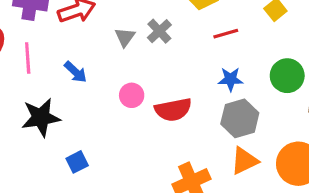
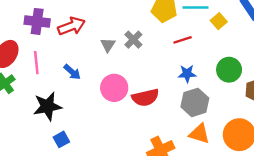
pink circle: (132, 95) -> (114, 88), size x1.5
orange triangle: (244, 161) -> (199, 134), turned 45
blue square: (77, 162) -> (61, 139), moved

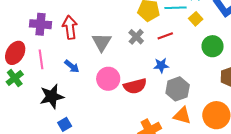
red arrow: (71, 26) -> (70, 27), turned -75
gray cross: (133, 40) -> (136, 37), moved
gray triangle: (108, 45) -> (102, 42), size x1.5
green circle: (229, 70) -> (213, 46), moved
blue star: (187, 74) -> (161, 65), moved

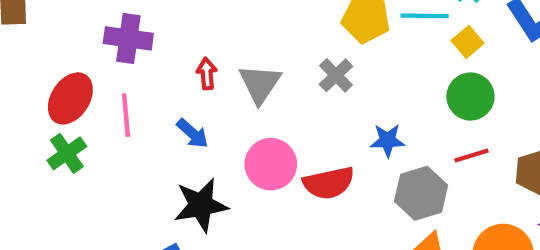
red arrow: (70, 27) -> (207, 74), moved, size x0.6
red line: (165, 36) -> (471, 155), moved
green circle: (213, 46) -> (470, 96), moved
black star: (52, 96) -> (201, 205), moved

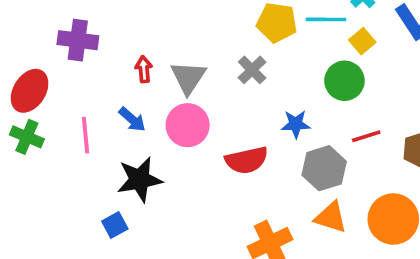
green circle: (470, 96) -> (344, 81), moved
pink line: (126, 115) -> (85, 135), moved
green cross: (67, 153) -> (27, 137), turned -32
pink circle: (271, 164) -> (188, 125), moved

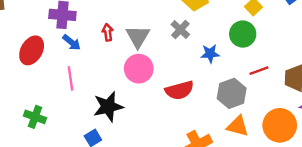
blue arrow: (132, 119) -> (72, 42), moved
blue star: (296, 124) -> (210, 54), moved
green cross: (27, 137) -> (35, 117), moved

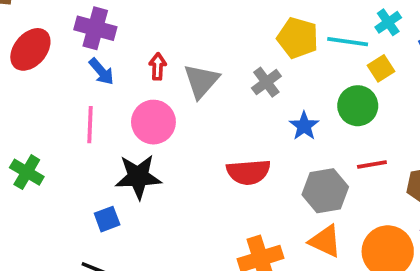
red ellipse: (32, 50) -> (30, 49), moved
blue star: (210, 54) -> (304, 126), turned 30
pink circle: (139, 69) -> (153, 122), moved

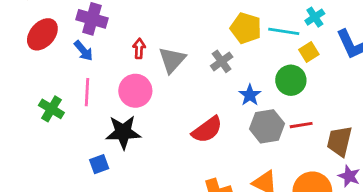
blue arrow: (101, 72) -> (84, 51), moved
green cross: (27, 172) -> (51, 109), moved
red semicircle: (248, 172) -> (207, 130), turned -32
gray hexagon: (325, 191) -> (267, 126), moved

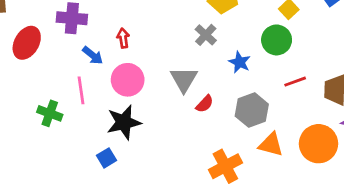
blue arrow: (84, 51) -> (93, 55), moved
gray triangle: (172, 60) -> (184, 79), moved
gray hexagon: (267, 126) -> (252, 110), moved
red semicircle: (207, 130) -> (205, 104), size x0.6

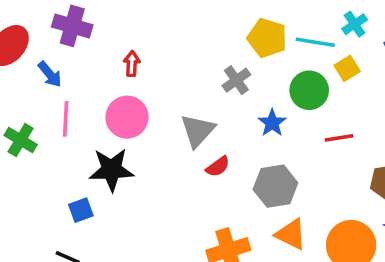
green circle: (277, 40) -> (309, 90), moved
blue arrow: (93, 55) -> (50, 74), moved
red line: (295, 82) -> (339, 138), moved

